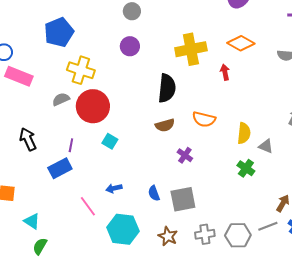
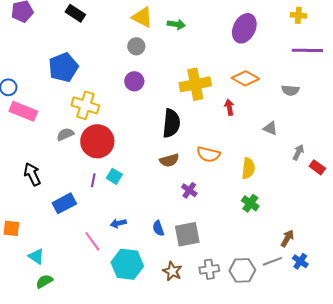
purple line: (71, 145) -> (93, 180), moved
gray triangle: (266, 146) -> (270, 128), moved
green semicircle: (40, 246) -> (44, 281), turned 30

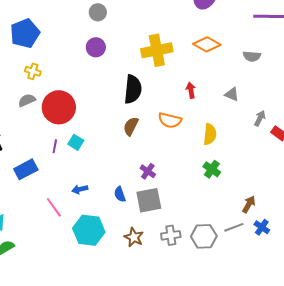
yellow cross: (85, 105) -> (33, 71), moved, size x0.6
red arrow: (229, 107) -> (191, 90), moved
brown semicircle: (169, 160) -> (131, 126), turned 132
purple cross: (189, 190) -> (148, 171), moved

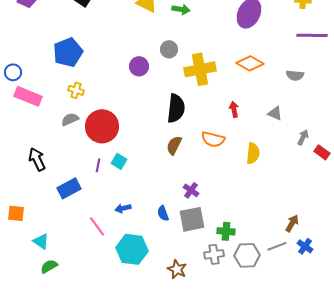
gray circle: (98, 12) -> (169, 49), moved
green cross: (212, 169) -> (226, 231), moved, turned -30
brown star: (134, 237) -> (177, 269), moved

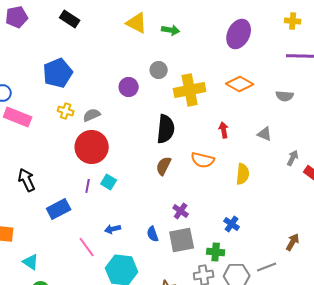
gray semicircle: (70, 119) -> (92, 115), moved
brown arrow: (292, 223) -> (293, 242), moved
blue cross: (305, 246) -> (232, 224), moved

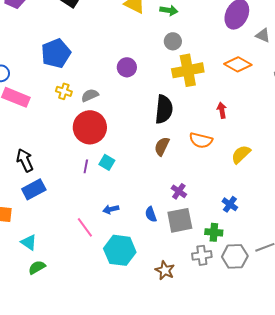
gray circle: (159, 70) -> (173, 41), moved
gray triangle: (265, 134) -> (263, 35), moved
yellow semicircle: (243, 174) -> (241, 154), turned -140
blue rectangle: (59, 209) -> (34, 189), moved

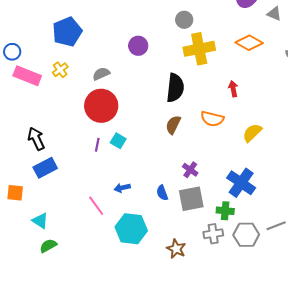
yellow cross: (64, 91) -> (60, 70), moved, turned 35
blue cross: (230, 204) -> (241, 183), size x1.8

